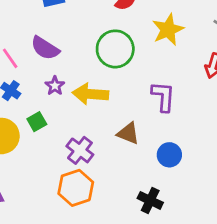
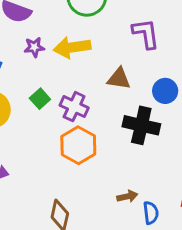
purple star: (55, 86) -> (34, 47), turned -30
green square: (37, 122) -> (40, 99), moved
black cross: (150, 200) -> (141, 125), moved, size x1.4

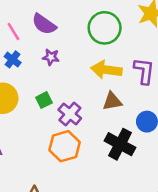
yellow arrow: (72, 47) -> (106, 70), moved
brown triangle: (119, 79) -> (112, 101), turned -35

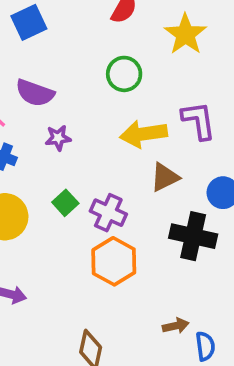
green circle: (105, 28) -> (124, 74), size x0.7

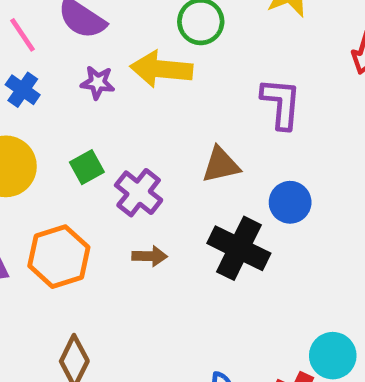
yellow arrow: (143, 134) -> (161, 69), moved
orange hexagon: (114, 261) -> (59, 257), moved
brown arrow: (176, 326) -> (150, 256), moved

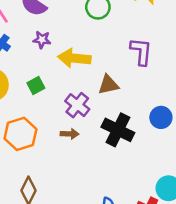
yellow arrow: (161, 69) -> (74, 58), moved
purple cross: (139, 193) -> (77, 105), moved
blue circle: (290, 202) -> (161, 117), moved

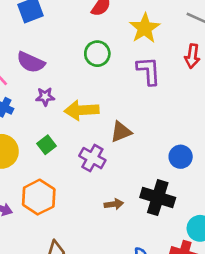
purple L-shape: (141, 51) -> (149, 71), moved
black cross: (118, 130) -> (158, 198), moved
brown arrow: (70, 134) -> (114, 204), moved

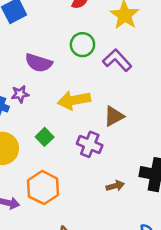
purple semicircle: (31, 62) -> (39, 63), moved
purple L-shape: (149, 71) -> (117, 60), moved, turned -32
purple star: (45, 97) -> (20, 94), moved

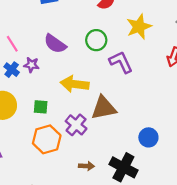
brown triangle: (114, 116) -> (104, 108), size x1.4
green square: (45, 137) -> (41, 107), turned 32
orange hexagon: (43, 188) -> (47, 139), moved

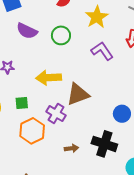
purple semicircle: (55, 44) -> (27, 31), moved
purple L-shape: (121, 62) -> (102, 51), moved

